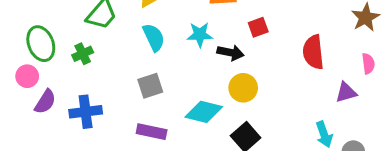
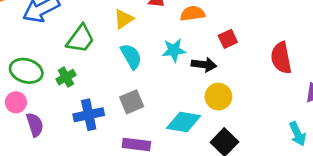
green ellipse: (41, 44) -> (26, 71), turned -48
purple semicircle: (45, 102) -> (35, 125), turned -45
blue cross: (86, 112) -> (89, 115), moved

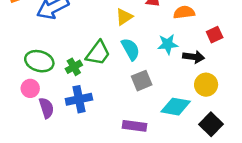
green trapezoid: (81, 39) -> (98, 53), moved
gray square: (132, 102) -> (142, 81), moved
blue cross: (89, 115) -> (79, 99), moved

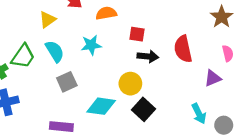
red square: (215, 35) -> (137, 34), turned 35
black arrow: (194, 57) -> (148, 56), moved
black square: (211, 124) -> (144, 109), moved

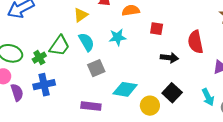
black arrow: (148, 56) -> (169, 58), moved
yellow circle: (130, 84) -> (150, 106), moved
black square: (144, 109) -> (172, 93), moved

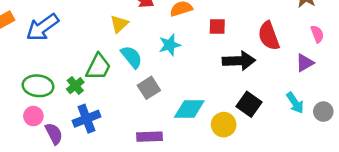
black arrow: (169, 58) -> (239, 61), size x1.4

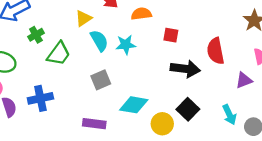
cyan semicircle: (132, 57) -> (99, 41), moved
green cross: (75, 86) -> (36, 35), moved

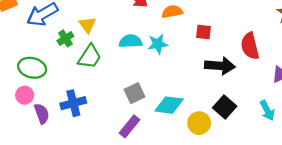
yellow triangle: (84, 18) -> (87, 25), moved, turned -30
cyan semicircle: (99, 41) -> (131, 41), turned -60
gray square: (101, 80) -> (134, 93), moved
purple rectangle: (94, 124) -> (129, 126), turned -55

